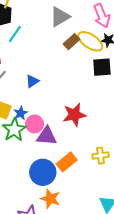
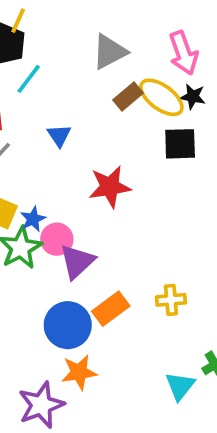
blue triangle: (32, 81) -> (59, 135), moved, turned -32
red star: (74, 115) -> (110, 187), moved
purple triangle: (47, 136) -> (77, 262), turned -50
orange star: (50, 199) -> (79, 372), turned -30

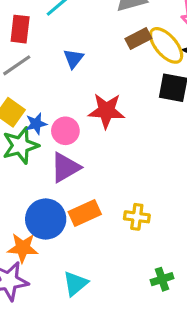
pink circle: (57, 239) -> (65, 131), moved
orange star: (79, 372) -> (23, 248), moved
cyan triangle: (180, 386) -> (75, 284), moved

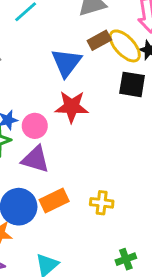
blue triangle: (73, 59) -> (66, 63), moved, size x1.6
purple triangle: (65, 167) -> (35, 159), turned 48

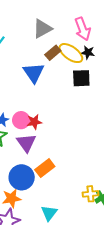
red star: (72, 107) -> (34, 122), moved, size x0.7
purple triangle: (35, 159) -> (26, 143), turned 50
yellow cross: (102, 203) -> (90, 194), moved

